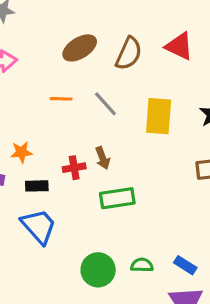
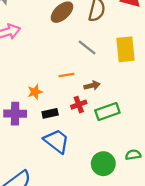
orange line: (61, 99) -> (66, 75), moved
brown arrow: (103, 158) -> (92, 86), turned -72
red cross: (74, 168) -> (79, 105), moved

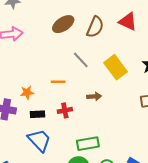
yellow rectangle: (126, 49) -> (115, 67), turned -40
brown arrow: (92, 86) -> (94, 96), moved
green rectangle: (107, 112) -> (88, 144), moved

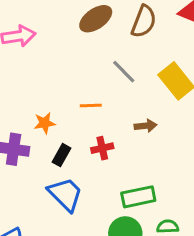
black rectangle: (38, 114) -> (61, 155), turned -56

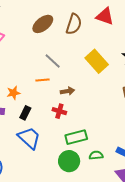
gray line: (124, 72) -> (53, 61), moved
brown arrow: (145, 126) -> (67, 91), moved
red cross: (102, 148) -> (59, 111), moved, turned 32

